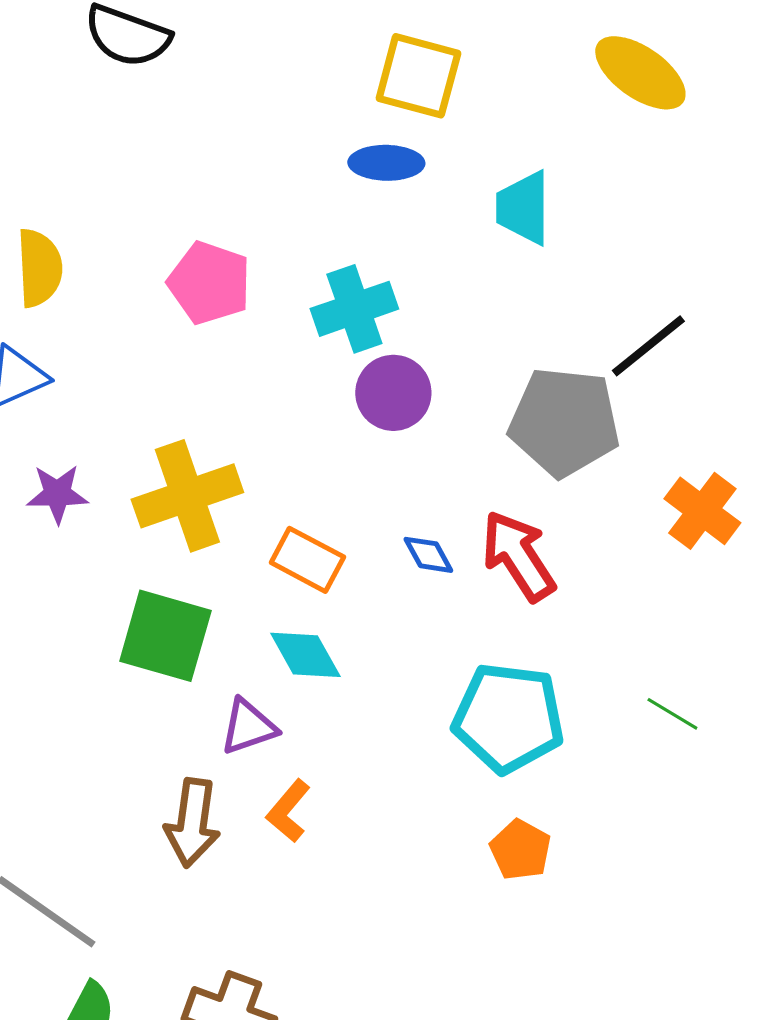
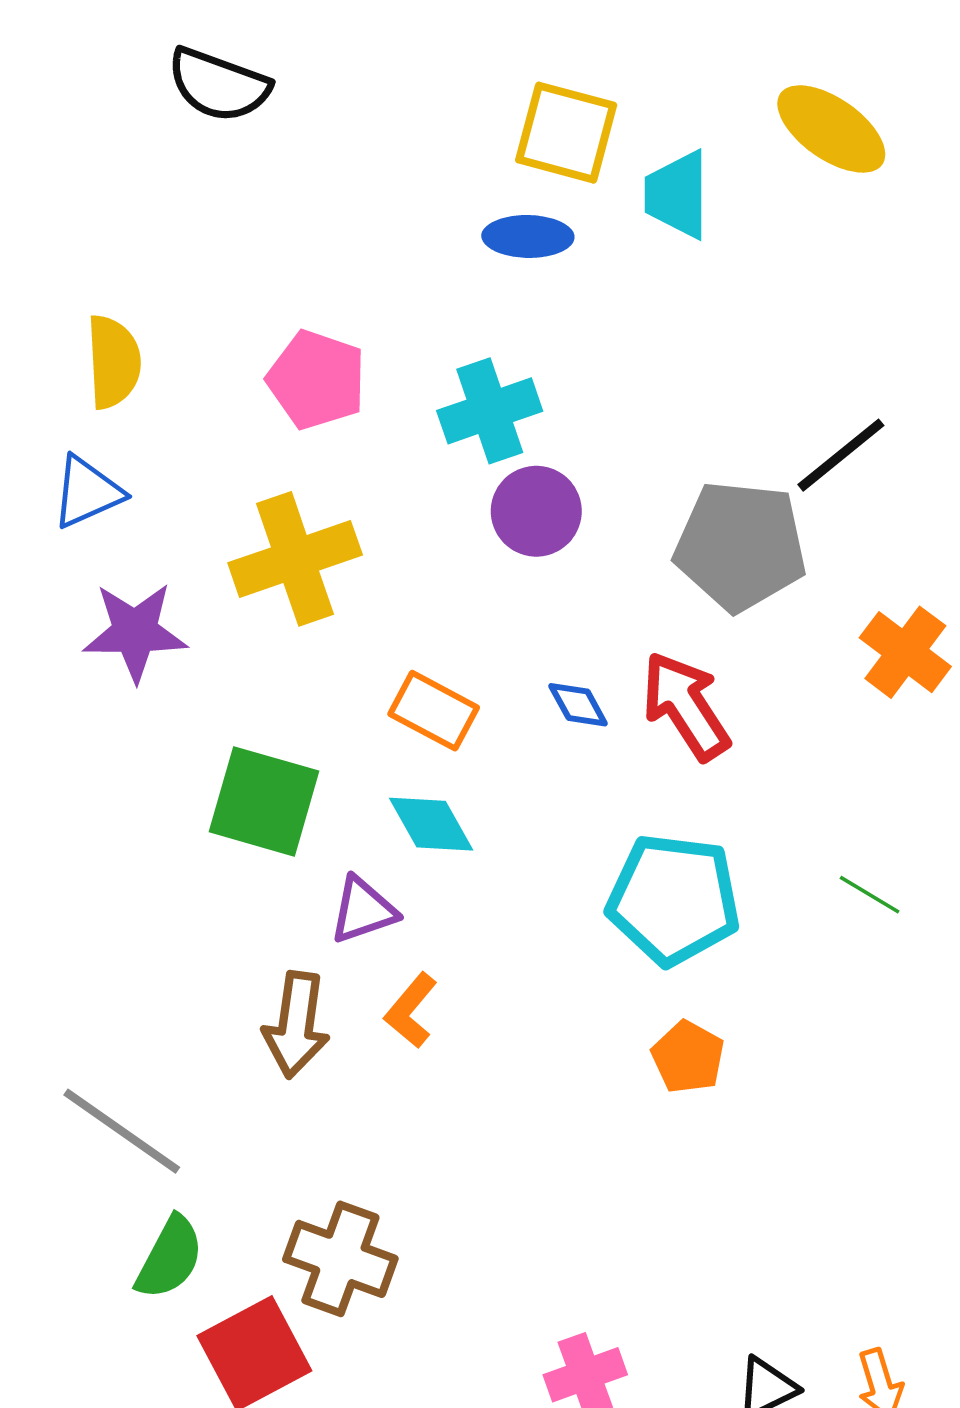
cyan trapezoid: (523, 208) -> (677, 195), moved
purple star: (57, 494) -> (135, 632), size x1.4
yellow cross: (187, 496) -> (295, 559), moved

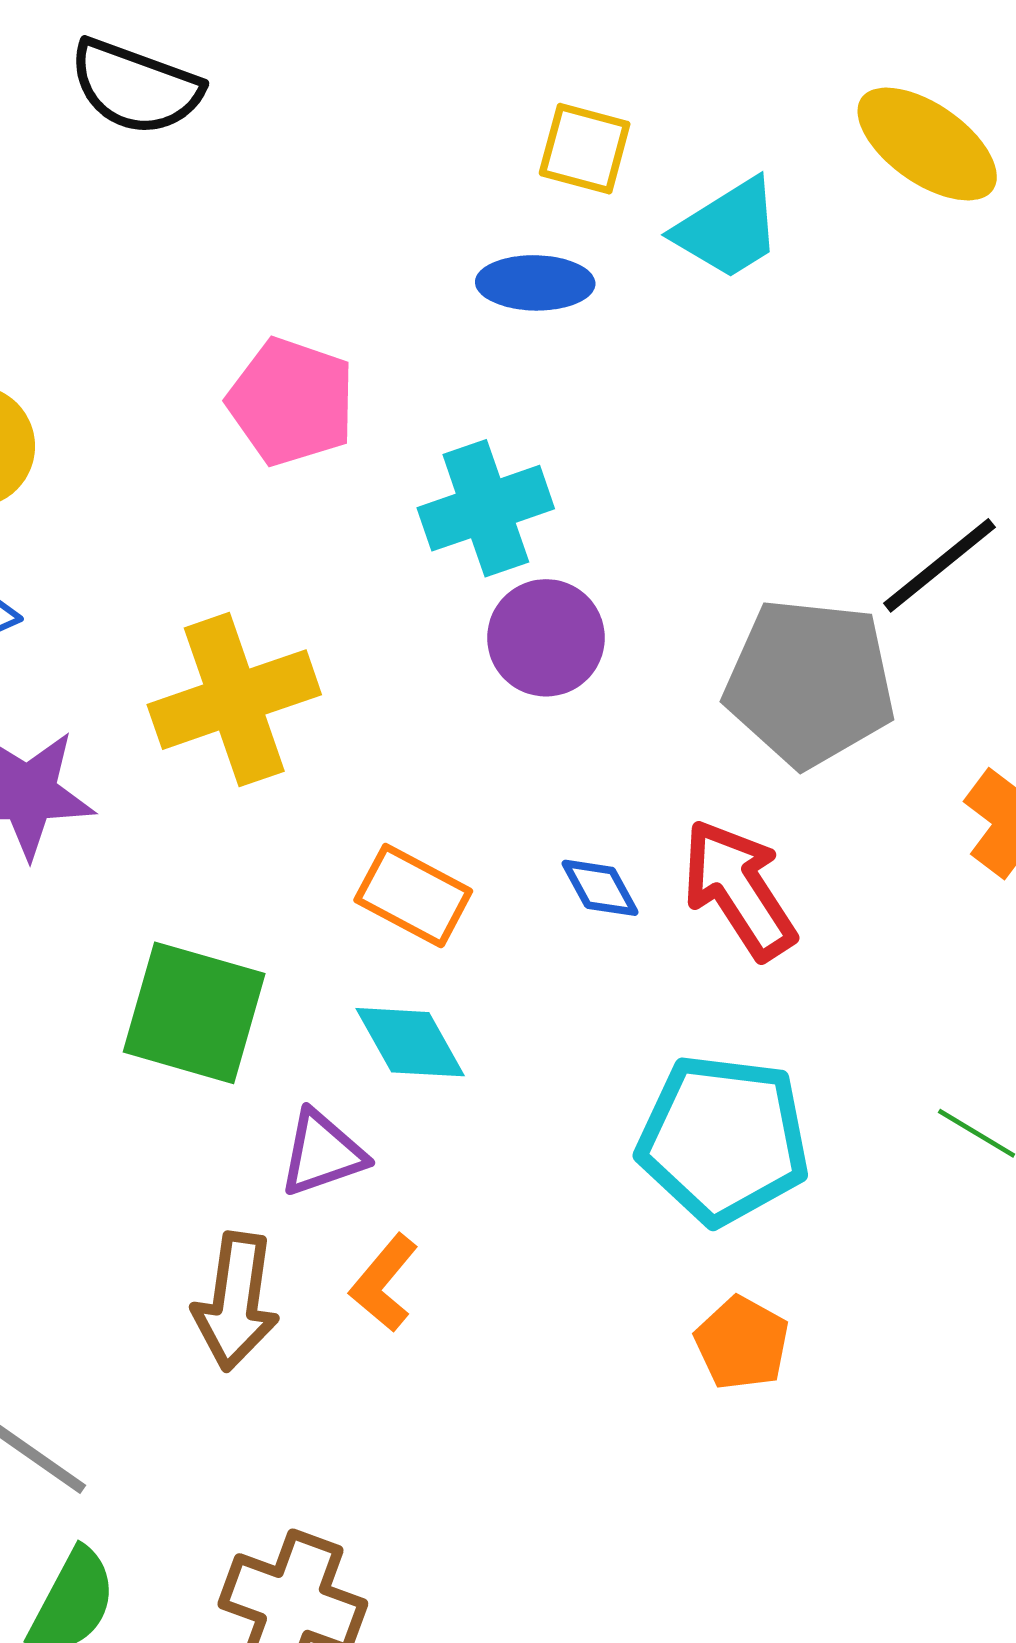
yellow square: (566, 133) -> (585, 149), size x0.7
cyan trapezoid: (677, 195) -> (728, 229), turned -122
pink pentagon: (317, 380) -> (291, 402), moved

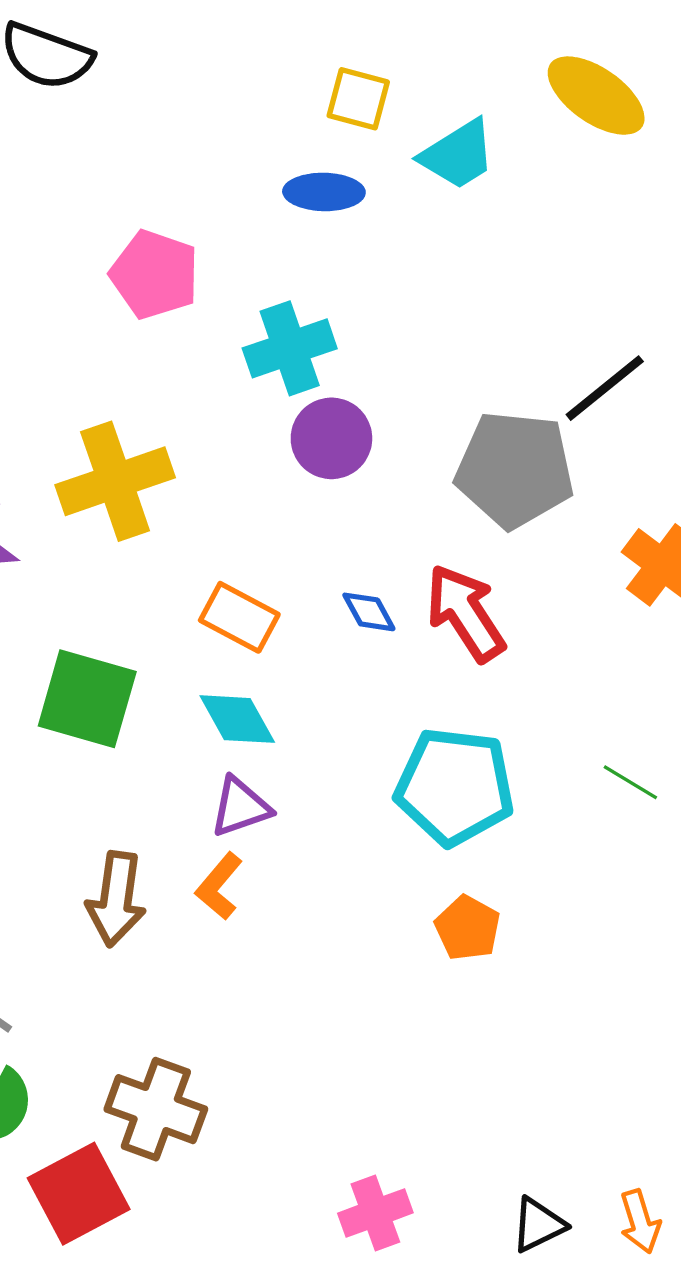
purple triangle: (322, 1153) -> (240, 807), moved

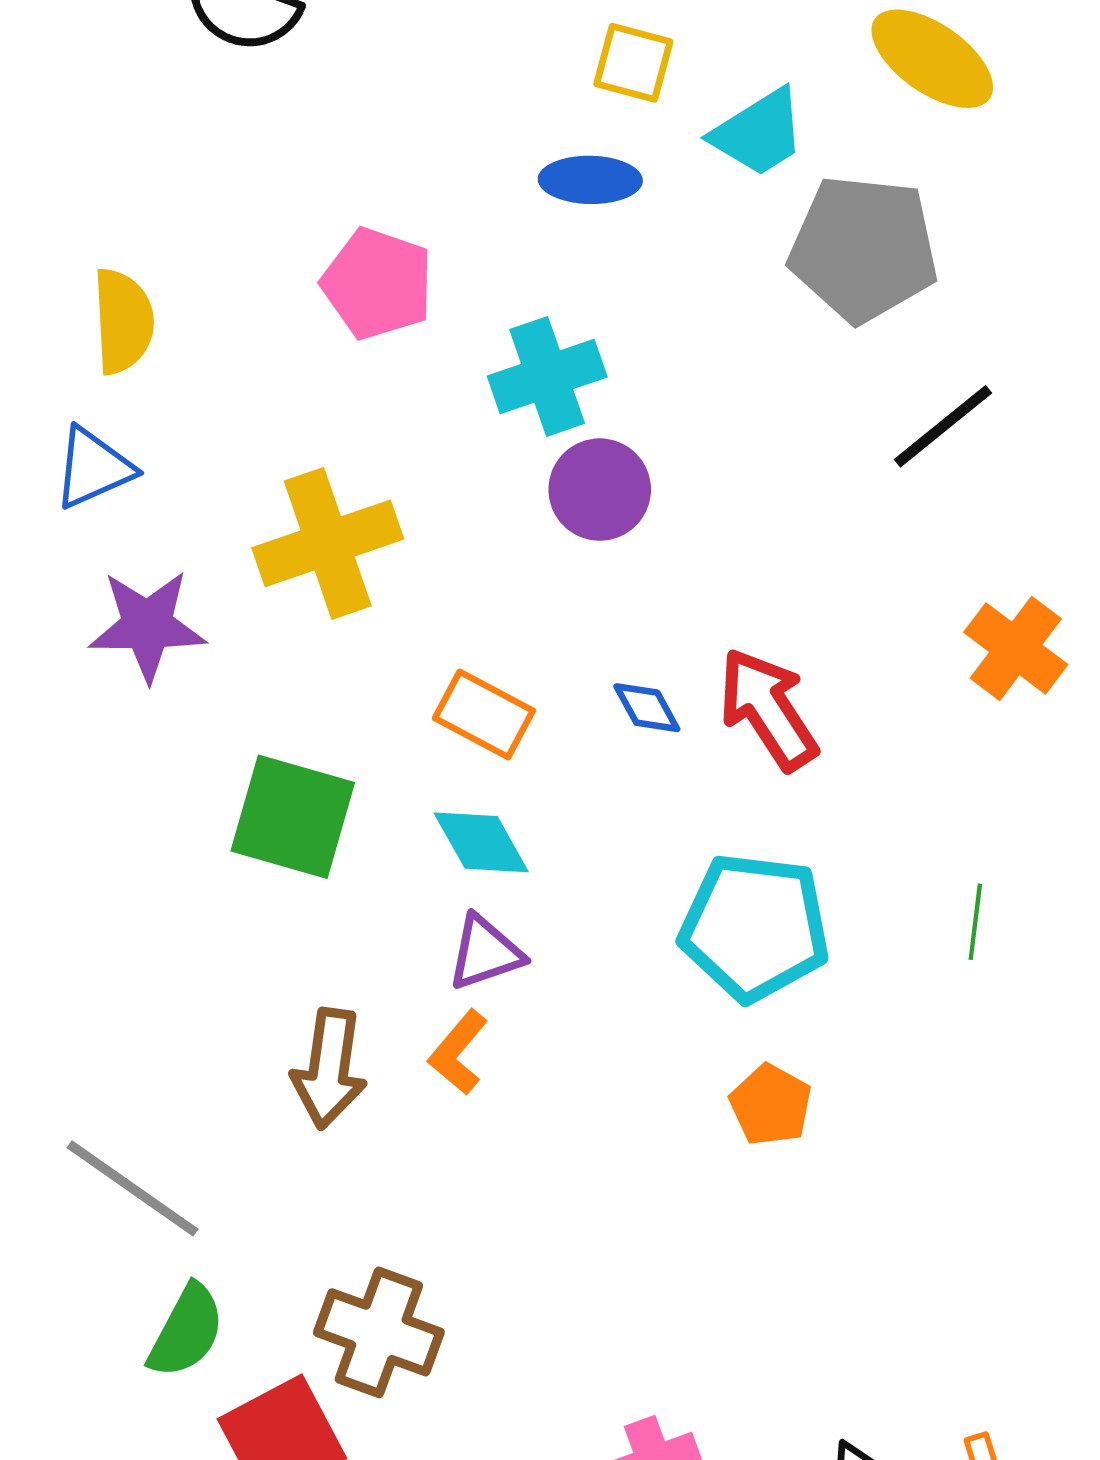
gray pentagon: (515, 469) -> (864, 249), moved
green line: (630, 782) -> (975, 922), turned 66

